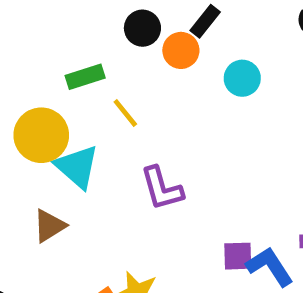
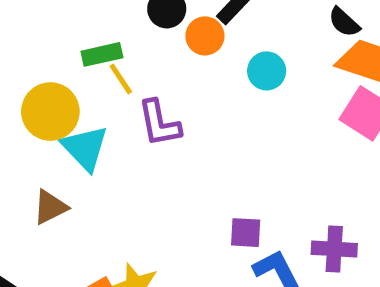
yellow line: (125, 113) -> (121, 79), moved
purple L-shape: (162, 188) -> (159, 123), moved
purple square: (238, 256) -> (246, 233), moved

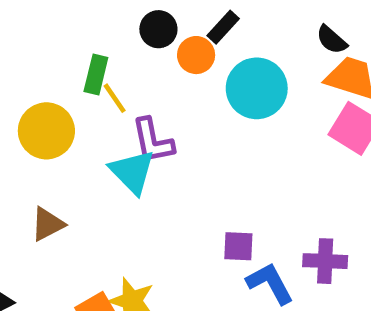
green rectangle: (102, 54) -> (96, 75), turned -63
cyan circle: (267, 71) -> (257, 88), size x1.6
cyan triangle: (85, 148) -> (132, 172), moved

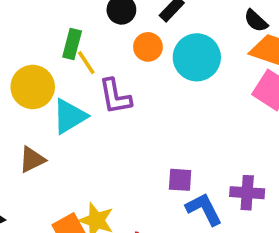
orange circle: (196, 55) -> (148, 47), moved
cyan triangle: (132, 172) -> (70, 116), moved, turned 42

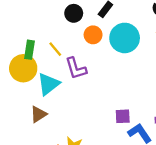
green rectangle: (72, 44) -> (30, 50), moved
brown triangle: (32, 160) -> (38, 114), moved

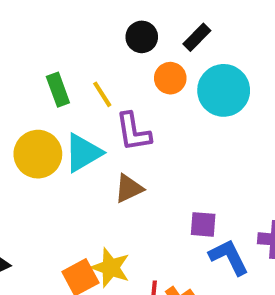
green rectangle: (30, 50) -> (58, 90), turned -36
yellow circle: (23, 68) -> (38, 154), moved
brown triangle: (38, 114) -> (129, 188), moved

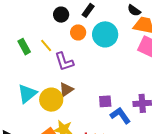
cyan triangle: (83, 153) -> (27, 94), moved
yellow circle: (38, 154) -> (51, 100), moved

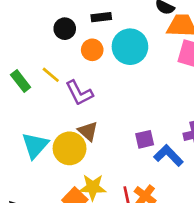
black rectangle: (88, 10) -> (101, 17), turned 56
brown triangle: (66, 90) -> (88, 131), turned -35

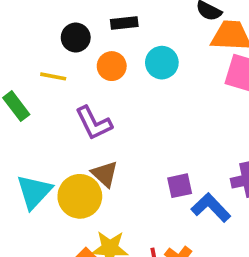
cyan circle: (130, 47) -> (162, 63), size x0.7
yellow line: (51, 75) -> (53, 76), moved, turned -30

